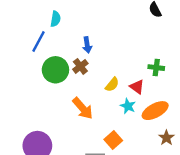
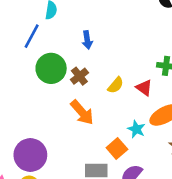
brown cross: (80, 66) -> (79, 76), moved
cyan star: (128, 106) -> (136, 129), moved

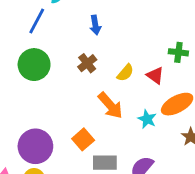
green circle: (51, 68) -> (34, 65), moved
orange arrow: (82, 112) -> (110, 105), moved
orange square: (117, 149) -> (83, 139), moved

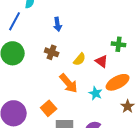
brown cross: (87, 63) -> (52, 52), turned -32

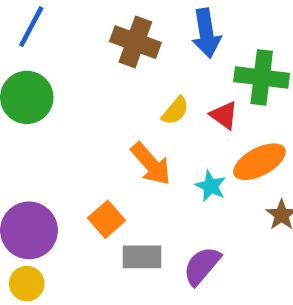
blue arrow: (58, 24) -> (206, 33), moved, size x1.5
green cross: (119, 44) -> (262, 77), size x1.6
brown cross: (52, 52) -> (135, 42), moved, size x1.5

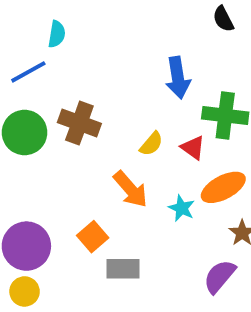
blue line: (31, 27) -> (28, 72), turned 33
brown cross: (135, 42) -> (79, 123), moved
purple semicircle: (202, 266) -> (219, 276), moved

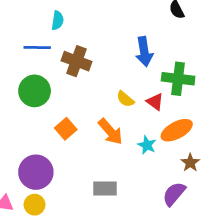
blue line: (28, 72) -> (37, 48), turned 30
brown cross: (79, 123) -> (77, 61), moved
yellow semicircle: (151, 144) -> (125, 99), turned 90
orange square: (93, 237) -> (66, 129), moved

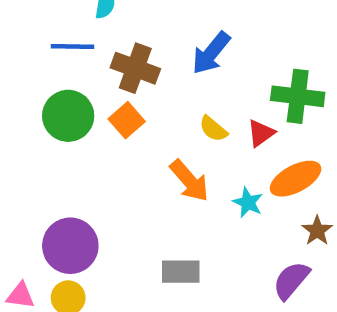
blue arrow: (144, 52) -> (211, 53), moved, turned 48
red triangle: (155, 102) -> (261, 133), turned 48
orange square: (66, 129) -> (127, 120), moved

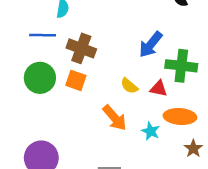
blue arrow: (211, 53) -> (151, 44), moved
orange square: (127, 120) -> (76, 80), turned -30
red triangle: (261, 133) -> (159, 88), turned 48
orange ellipse: (296, 179) -> (180, 116), turned 32

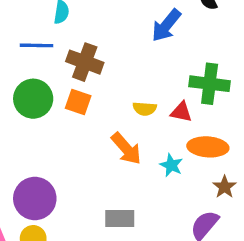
blue arrow: (151, 44) -> (166, 25), moved
yellow semicircle: (129, 86) -> (145, 109), turned -36

